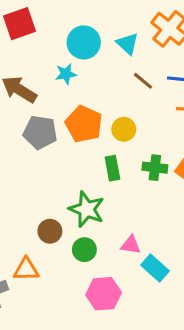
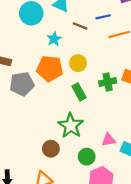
cyan star: (66, 74) -> (54, 39), moved
green star: (87, 209) -> (71, 126), turned 30
green circle: (84, 250) -> (87, 157), moved

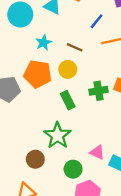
blue line: (103, 17) -> (97, 21), turned -40
brown line: (80, 26) -> (75, 47), moved
pink triangle: (109, 140) -> (97, 152), turned 32

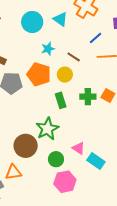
brown circle: (35, 159) -> (26, 146), size x1.5

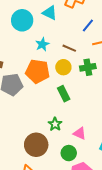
green cross: (88, 97) -> (88, 67), moved
green star: (47, 129) -> (55, 124), size x0.6
pink triangle: (78, 148) -> (80, 133), moved

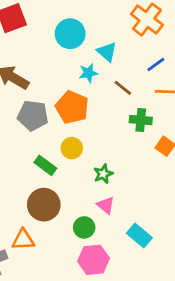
cyan triangle: (50, 13) -> (107, 52), moved
yellow circle: (63, 67) -> (72, 148), moved
green rectangle: (64, 94) -> (45, 165), moved, turned -42
green star: (55, 124) -> (103, 174), moved

